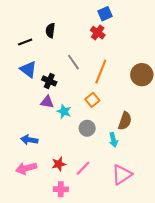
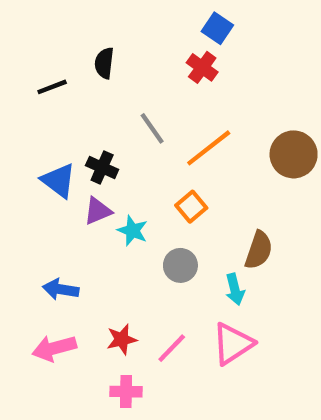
blue square: (105, 14) -> (217, 28), turned -32
blue triangle: (28, 69) -> (59, 181), moved
orange line: (101, 71) -> (209, 148), turned 30
purple triangle: (47, 102) -> (98, 211), turned -32
pink triangle: (122, 175) -> (233, 344), moved

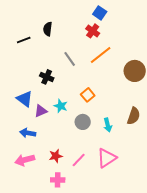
orange line: (209, 148) -> (101, 55), moved
blue triangle: (59, 181) -> (25, 99), moved
purple triangle: (98, 211) -> (41, 111), moved
brown semicircle: (259, 250) -> (134, 116), moved
cyan arrow: (235, 289) -> (108, 125), moved

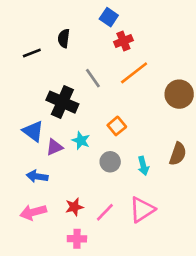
blue square: (100, 13) -> (109, 17), moved
red cross: (93, 31) -> (123, 41), turned 32
black cross: (47, 77) -> (62, 102), size x1.6

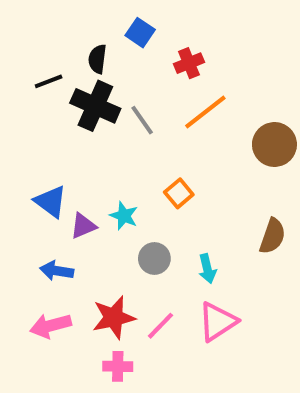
blue square: (109, 17) -> (140, 33), moved
black cross: (62, 102) -> (95, 106), moved
gray circle: (110, 162) -> (154, 258), moved
cyan arrow: (143, 166) -> (207, 269), moved
red star: (74, 207) -> (114, 318), size x1.5

